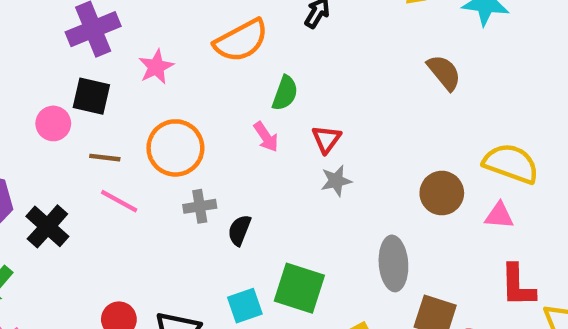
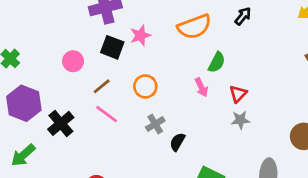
black square: (91, 96) -> (112, 47), moved
orange circle: (175, 148) -> (145, 86), size x0.7
brown line: (105, 158) -> (102, 86), turned -54
gray cross: (200, 206) -> (155, 124), turned -30

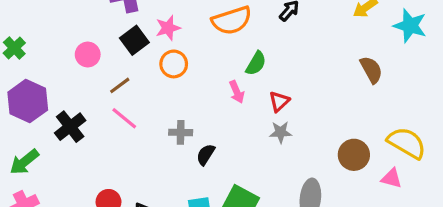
black square: (112, 47) -> (134, 40), turned 30
orange circle: (145, 86) -> (174, 64), moved
gray cross: (155, 124) -> (181, 132), turned 30

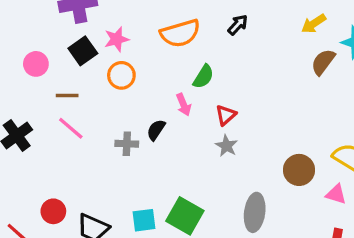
brown semicircle: (371, 70) -> (323, 62), moved, turned -116
brown line: (120, 85) -> (67, 95), turned 35
gray star: (281, 132) -> (226, 146), turned 30
black semicircle: (206, 155) -> (156, 130), moved

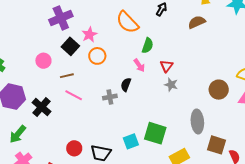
orange semicircle: (180, 33) -> (127, 22), turned 75
brown semicircle: (323, 62) -> (197, 22), moved, turned 42

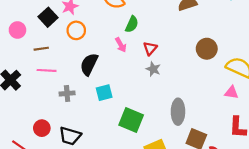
black semicircle: (126, 85) -> (89, 64), moved, size x1.5
brown circle: (219, 90) -> (207, 49), moved
pink line: (74, 95) -> (47, 70), turned -30
gray cross: (110, 97) -> (67, 93), moved
cyan square: (131, 141) -> (104, 93), moved

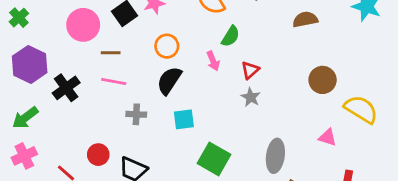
pink circle: (17, 30) -> (83, 25), size x1.5
orange circle: (76, 30) -> (167, 46), moved
pink triangle: (231, 92) -> (328, 137), moved

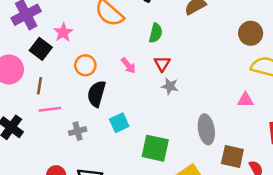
green semicircle: (231, 36) -> (156, 33), moved
brown line: (111, 53) -> (40, 86), turned -63
brown circle: (323, 80) -> (251, 33), moved

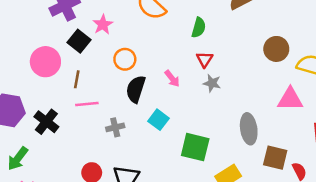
brown circle: (251, 33) -> (276, 49), moved
pink arrow: (128, 66) -> (172, 79), moved
pink triangle: (246, 100) -> (290, 99), size x1.5
cyan square: (119, 123) -> (159, 120), turned -30

